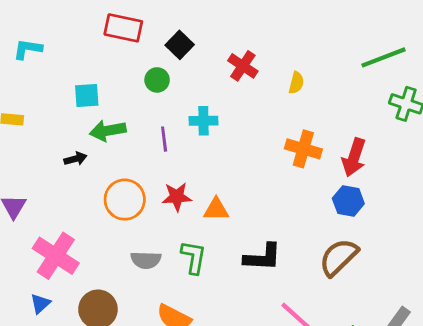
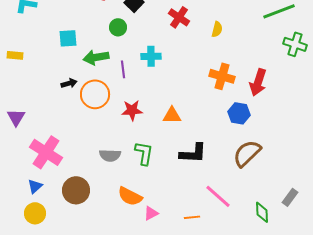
green arrow: (108, 131) -> (96, 57), moved
black arrow: (75, 159) -> (69, 83), moved
orange circle: (125, 200) -> (95, 94), moved
blue hexagon: (348, 201) -> (239, 113), moved
orange triangle: (216, 209) -> (172, 115), moved

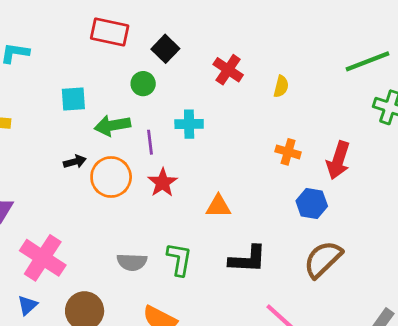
orange cross: (222, 76) -> (288, 152), size x0.7
red star: (132, 110) -> (163, 183), moved, turned -30

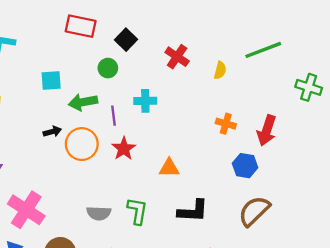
green line: (367, 61) -> (263, 50), moved

